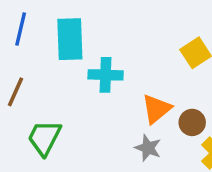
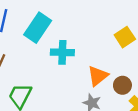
cyan rectangle: (70, 39) -> (38, 28), turned 36

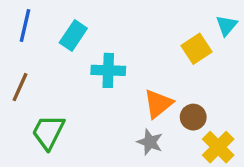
cyan rectangle: (38, 28) -> (73, 35), size x0.7

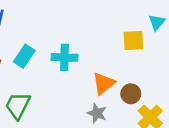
cyan rectangle: (73, 35) -> (24, 56), moved
yellow square: (197, 49) -> (133, 40), turned 30

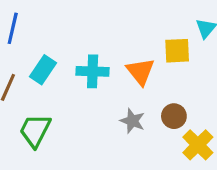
orange triangle: (104, 83) -> (140, 71), moved, turned -30
gray star: (97, 113) -> (132, 121), moved

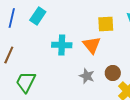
yellow square: (177, 51) -> (106, 24), moved
cyan rectangle: (43, 70) -> (38, 16), moved

